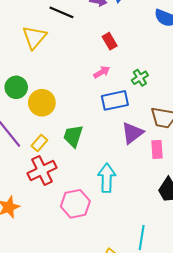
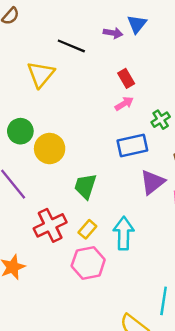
pink arrow: (102, 72) -> (124, 104), moved
yellow rectangle: (39, 143) -> (87, 229), moved

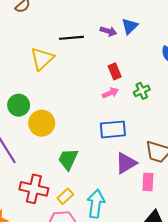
black line: (71, 46) -> (71, 38), turned -35
green cross: (161, 120) -> (142, 91), moved
red cross: (50, 225) -> (34, 189), turned 32

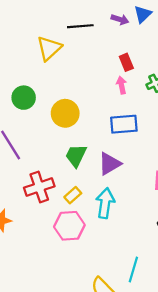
pink arrow: (110, 93) -> (122, 85), turned -77
yellow circle: (42, 123) -> (65, 113), moved
purple triangle: (126, 163) -> (110, 164), moved
red cross: (34, 189) -> (39, 187), turned -32

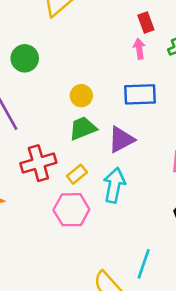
yellow circle: (65, 113) -> (81, 96), moved, size x0.7
green trapezoid: (76, 156) -> (83, 128), turned 40

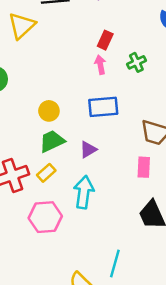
red rectangle: (146, 22) -> (105, 40), turned 48
purple triangle: (121, 140) -> (88, 150), size x0.7
yellow rectangle: (77, 174) -> (46, 173), moved

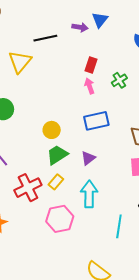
cyan line: (115, 264) -> (119, 226), moved

